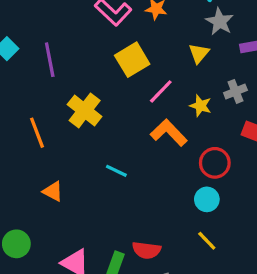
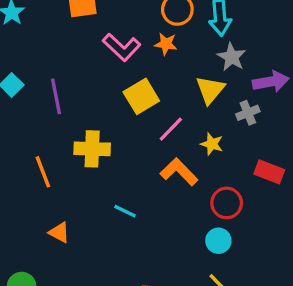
yellow triangle: (199, 53) -> (210, 90), size x1.4
gray cross: (235, 91) -> (248, 113), moved
yellow cross: (85, 110) -> (92, 149), turned -36

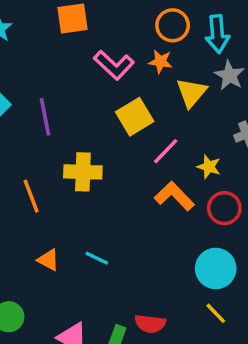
yellow triangle: (210, 90) -> (192, 93), moved
red circle: (227, 203) -> (224, 208), moved
cyan line: (125, 211) -> (97, 258), moved
cyan circle: (218, 241) -> (216, 268), size x1.5

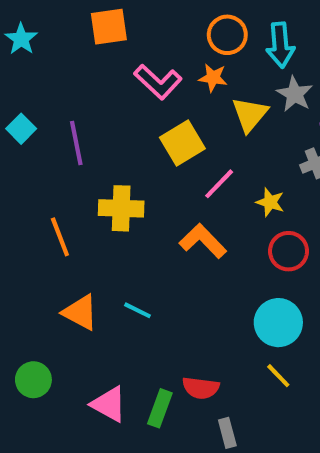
orange L-shape: (174, 196) -> (203, 241), moved
orange triangle: (48, 260) -> (80, 312), size x1.4

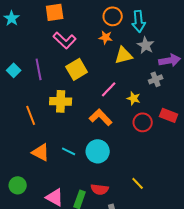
pink L-shape: (158, 82) -> (65, 40), moved
yellow triangle: (250, 114) -> (124, 55), turned 36
cyan square: (21, 129) -> (14, 70), moved
yellow square: (182, 143) -> (77, 69), moved
cyan circle: (278, 323) -> (98, 151), moved

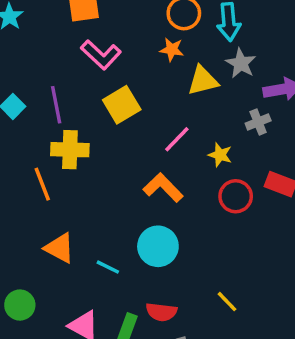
yellow cross: (61, 101) -> (70, 150), moved
cyan line: (69, 151) -> (108, 267), moved

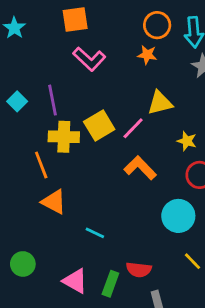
yellow triangle: (203, 81) -> (160, 103), moved
yellow square: (122, 105) -> (99, 125), moved
pink line: (177, 139) -> (133, 128), moved
cyan circle: (158, 246) -> (178, 216), moved
orange triangle: (60, 248) -> (54, 202), moved

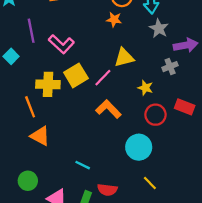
pink L-shape: (89, 59) -> (61, 44), moved
purple line: (53, 100) -> (31, 31), moved
cyan line: (95, 233) -> (83, 165), moved
green circle: (23, 264) -> (28, 181), moved

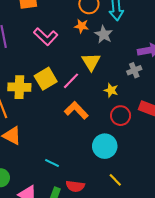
gray star: (159, 28) -> (104, 34), moved
pink L-shape: (61, 44) -> (46, 37), moved
yellow triangle: (124, 58) -> (91, 62), turned -48

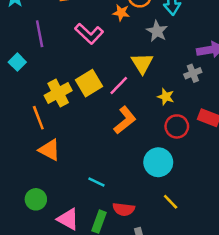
orange star: (82, 26) -> (121, 13), moved
yellow cross: (19, 87) -> (58, 93), turned -30
orange L-shape: (76, 110) -> (125, 120), turned 95

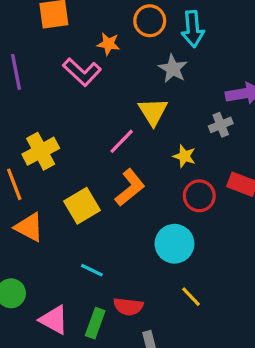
orange star: (121, 13) -> (108, 44), moved
yellow square: (89, 83) -> (82, 206), moved

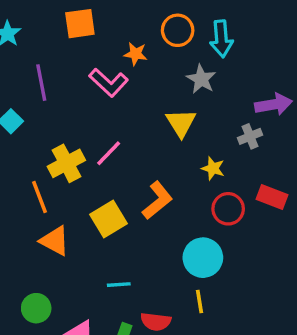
pink line: (122, 141) -> (109, 153), moved
cyan line: (92, 270) -> (119, 285), turned -30
yellow line: (191, 297) -> (200, 301), moved, turned 35

